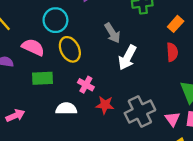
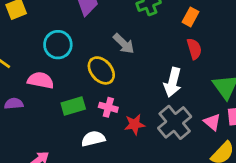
yellow ellipse: (70, 49) -> (101, 70), moved
white arrow: (127, 57) -> (173, 82), moved
green rectangle: (42, 78) -> (73, 106), moved

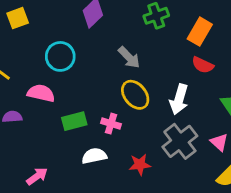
orange rectangle: (191, 17) -> (200, 32), size x1.4
red semicircle: (194, 49) -> (203, 65), turned 130
yellow ellipse: (101, 70) -> (135, 95), moved
red star: (135, 124) -> (140, 165), moved

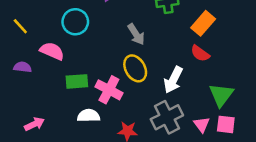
pink cross: (111, 124) -> (109, 90), size x1.5

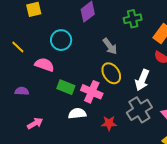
purple semicircle: (23, 67) -> (22, 91), moved
green rectangle: (77, 81) -> (66, 87), turned 30

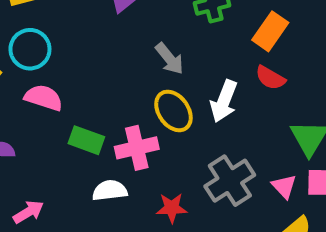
cyan circle: (61, 40) -> (30, 49), moved
white arrow: (142, 80) -> (224, 101), moved
pink cross: (92, 92) -> (137, 148), turned -35

